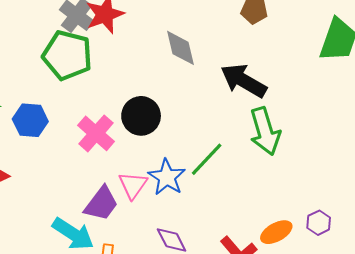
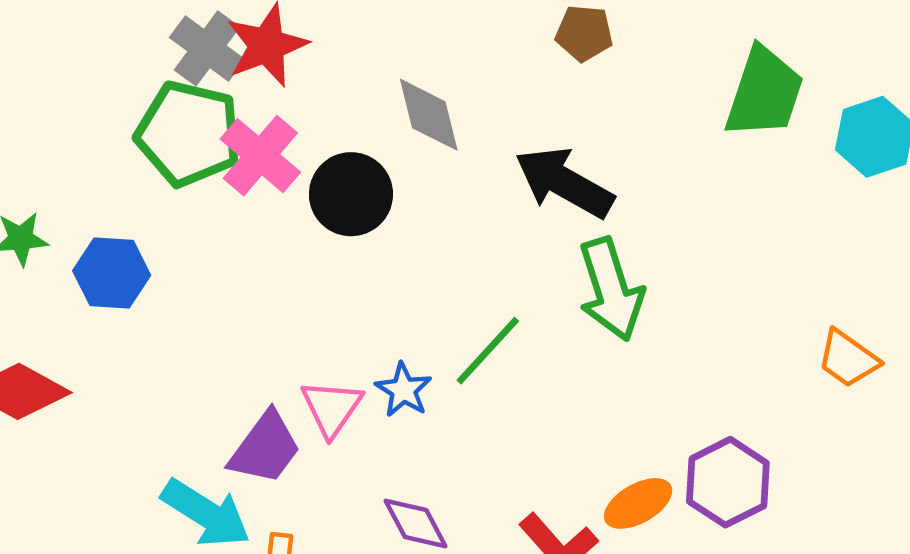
black circle: (141, 116) -> (351, 194), moved
pink cross: (96, 133) -> (260, 156), moved
blue star: (167, 177) -> (404, 390), size x0.7
purple hexagon: (319, 223) -> (728, 482), size x1.6

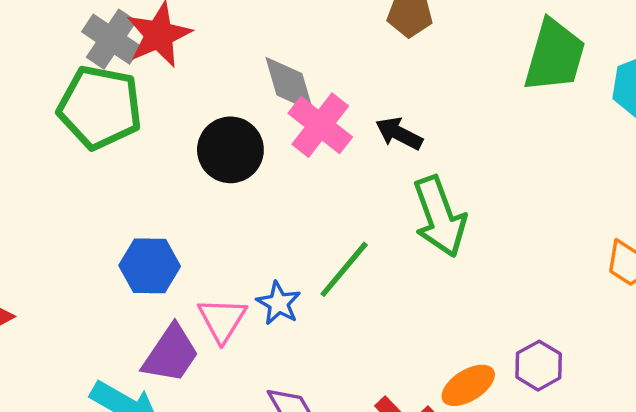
pink cross: (260, 156) -> (320, 125), moved
black arrow: (564, 183) -> (399, 134), size x0.6
blue hexagon: (112, 273) -> (150, 266), moved
purple hexagon: (728, 482) -> (539, 366), size x0.7

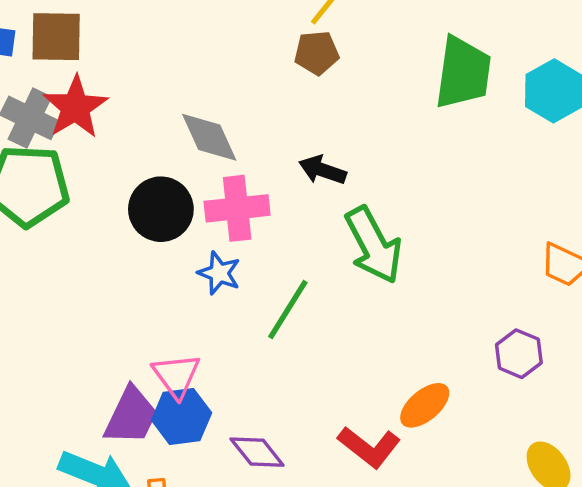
pink cross: (320, 125) -> (237, 208), moved, turned -36
blue hexagon: (150, 266) -> (182, 417), moved
blue star: (279, 303) -> (219, 273), moved
purple hexagon: (539, 366) -> (519, 354), moved

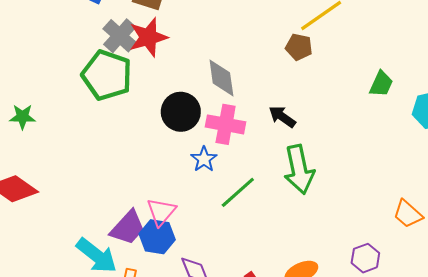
green trapezoid: (463, 73) -> (381, 84), size x0.6

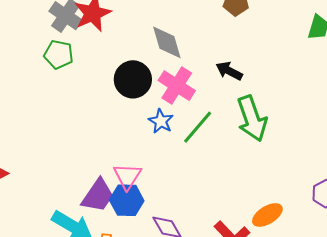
green pentagon: (107, 75) -> (59, 54), size x0.6
pink cross: (226, 124) -> (177, 86), turned 30
green line: (238, 192) -> (198, 127), moved

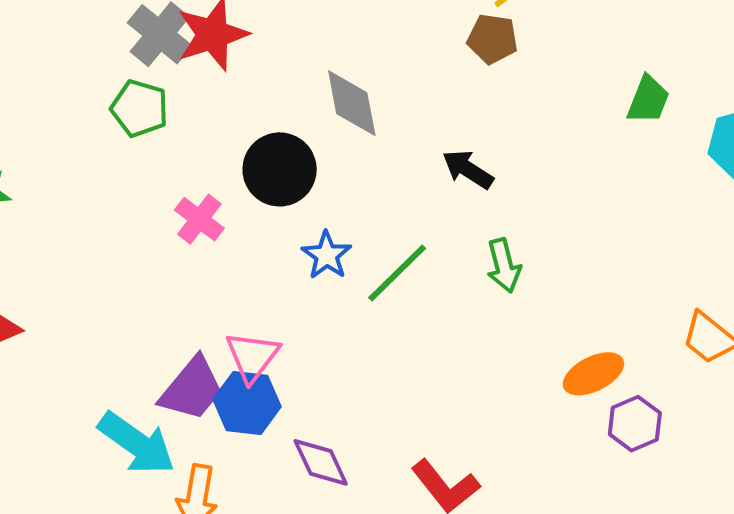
pink cross: (177, 86) -> (199, 219), moved, size x0.7
green arrow: (252, 119) -> (504, 266), size x0.6
orange ellipse: (267, 215) -> (593, 374), moved

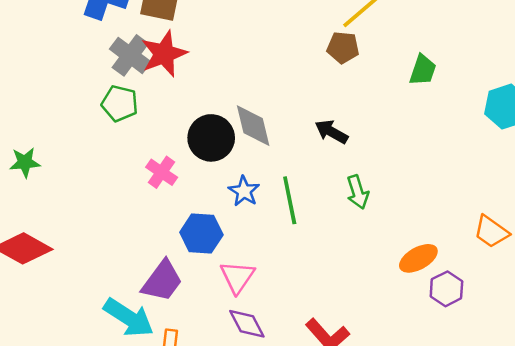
green trapezoid: (648, 100) -> (423, 70), moved
gray diamond: (352, 103) -> (253, 126), moved
green line: (397, 273) -> (290, 200), turned -54
pink triangle: (252, 357) -> (237, 277), moved
blue hexagon: (247, 403) -> (201, 233), moved

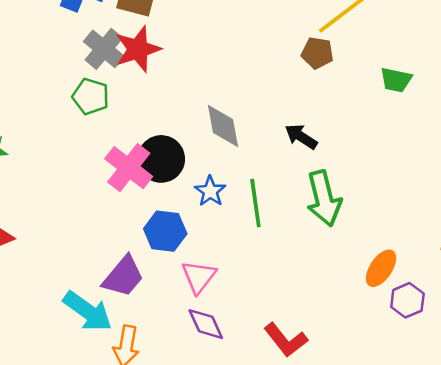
green trapezoid: (423, 70) -> (396, 80), turned 80
black circle: (211, 138) -> (161, 159), moved
pink cross: (162, 172) -> (129, 168), size x1.5
green arrow: (358, 192) -> (324, 198), size x1.6
orange ellipse: (418, 258) -> (381, 268), turned -30

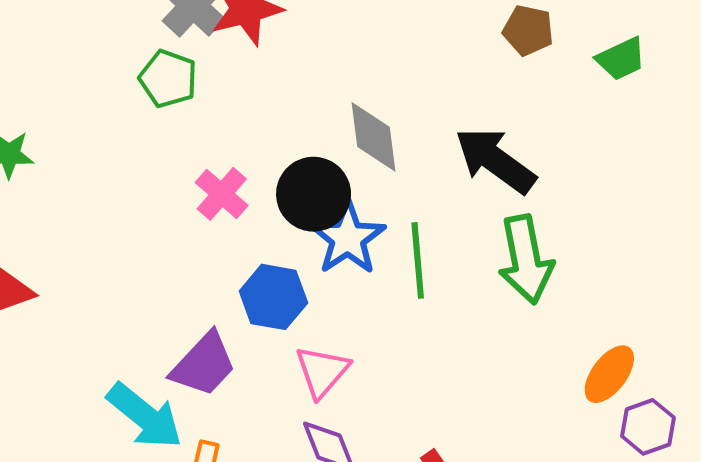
green trapezoid: (396, 80) -> (621, 59), moved, turned -40
black arrow: (301, 137) -> (495, 160), size x1.6
black circle: (161, 159) -> (314, 194), moved
pink cross: (129, 168) -> (222, 194), size x0.7
blue star: (210, 191) -> (348, 238), size x1.5

